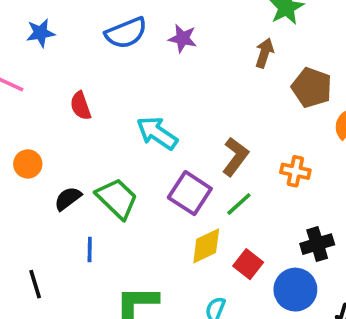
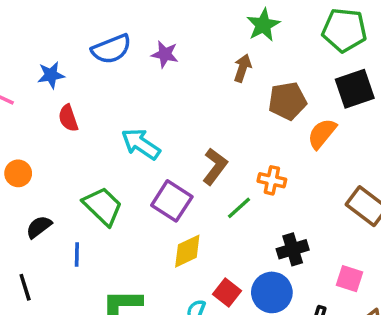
blue star: (41, 33) -> (51, 75), moved
brown pentagon: (312, 88) -> (287, 101), turned -30
black semicircle: (68, 199) -> (39, 227), moved
green line: (239, 204) -> (239, 208), moved
red square: (248, 264) -> (227, 292), moved

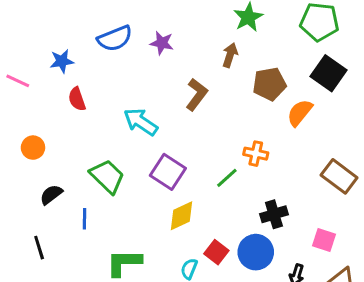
black square: (355, 89) -> (328, 73), turned -36
brown L-shape: (215, 166) -> (197, 95), moved

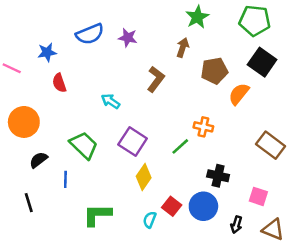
cyan arrow: (141, 122) -> (111, 101), size x0.7
orange circle: (33, 148) -> (24, 122), size x1.6
black cross: (274, 214) -> (218, 176), turned 30
yellow diamond: (181, 216) -> (144, 177), turned -30

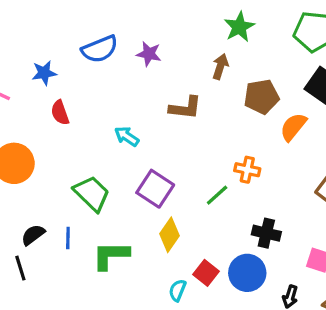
brown L-shape: (156, 79) -> (185, 108), turned 60
black semicircle: (39, 160) -> (33, 235), moved
green L-shape: (97, 215) -> (111, 255), moved

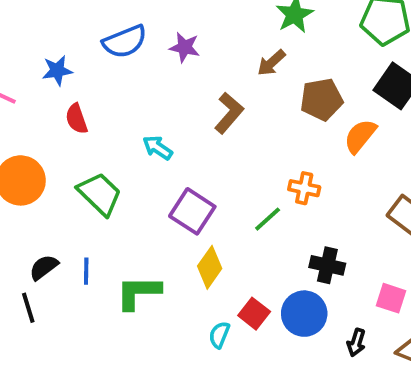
brown arrow: (220, 67) -> (271, 63), turned -150
brown L-shape: (185, 108) -> (229, 113), turned -56
green trapezoid: (92, 194) -> (100, 194), moved

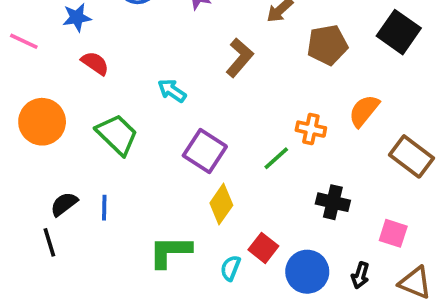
red semicircle: (77, 119) -> (95, 63), turned 144
orange semicircle: (360, 136) -> (364, 111), moved
green L-shape: (138, 292) -> (170, 252), moved
blue circle: (304, 314) -> (307, 272), moved

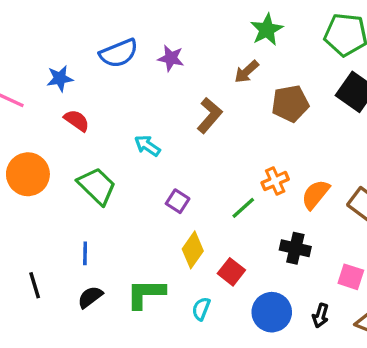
orange semicircle: (364, 111) -> (315, 194), moved
orange cross: (311, 129) -> (275, 181), turned -36
purple square: (205, 151) -> (178, 201), size x0.6
black semicircle: (64, 204) -> (90, 297), moved
red square: (263, 248) -> (231, 272), moved

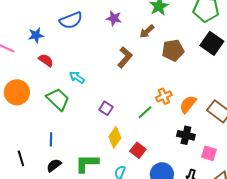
purple star: (171, 58) -> (114, 18), moved
cyan arrow: (147, 146) -> (77, 77), moved
black cross: (295, 248) -> (186, 135), moved

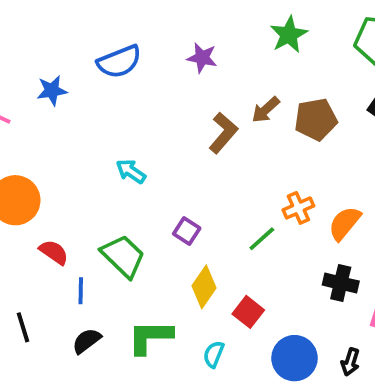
brown arrow: (147, 31) -> (266, 110), moved
red semicircle: (46, 60) -> (54, 252), moved
green trapezoid: (58, 99) -> (123, 256), moved

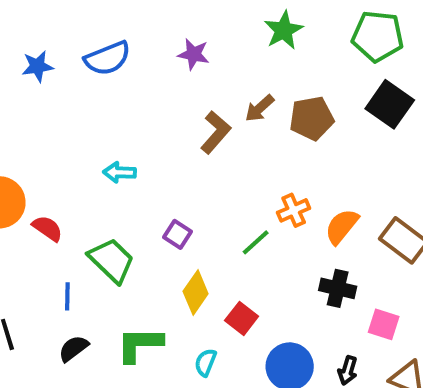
blue star: (52, 90) -> (37, 66), moved
cyan arrow: (131, 171) -> (120, 172), turned -32
red semicircle: (54, 252) -> (47, 228), moved

